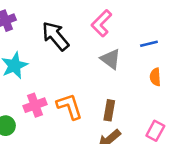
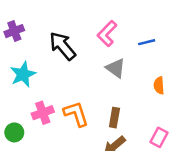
blue line: (149, 44) -> (147, 42), moved

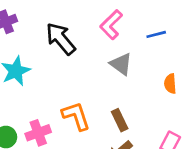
pink cross: (43, 113) -> (38, 133), moved
brown rectangle: (114, 118) -> (120, 120), turned -36

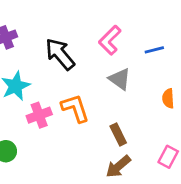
orange L-shape: (76, 116) -> (75, 108), moved
pink cross: (38, 133) -> (39, 115), moved

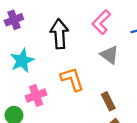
black arrow: (60, 54) -> (59, 34), turned 36
pink cross: (39, 115) -> (36, 95), moved

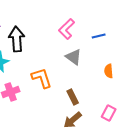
black arrow: (59, 34) -> (17, 39), moved

